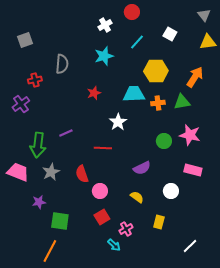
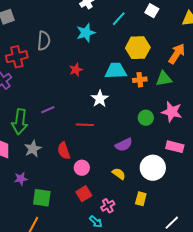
red cross: (35, 80) -> (17, 57), size x1.5
white circle: (171, 191) -> (153, 168), size x1.6

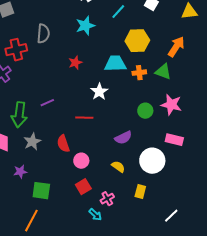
green triangle: (164, 79) -> (163, 72), turned 30

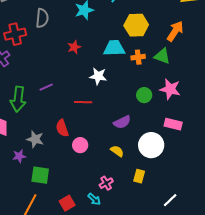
white star: (99, 92) -> (98, 76), turned -30
gray star: (32, 142) -> (35, 139), moved, turned -30
red square: (83, 187) -> (67, 203), moved

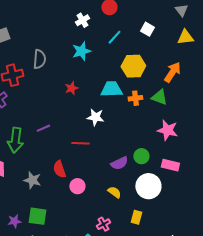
green circle: (144, 95) -> (141, 156), moved
purple star: (19, 156) -> (14, 221), moved

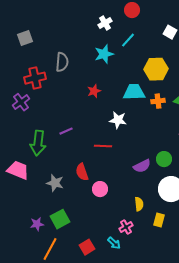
cyan line: (114, 37) -> (128, 40), moved
yellow semicircle: (114, 192) -> (139, 204), moved, turned 48
green square: (37, 216) -> (60, 219), turned -36

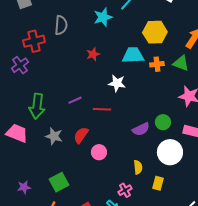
purple line: (66, 131) -> (75, 100), moved
red semicircle: (82, 172) -> (81, 135), turned 54
gray star: (55, 183) -> (54, 136), moved
purple star: (37, 224) -> (24, 187), moved

